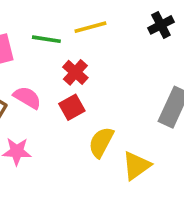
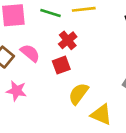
yellow triangle: (136, 166) -> (101, 115), turned 50

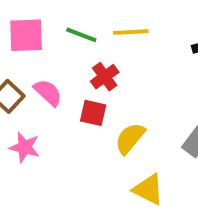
red square: (61, 65) -> (93, 113), turned 30
yellow semicircle: (78, 94) -> (130, 138), moved

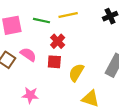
pink star: (25, 147) -> (30, 95), moved

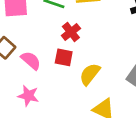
pink semicircle: (28, 54) -> (31, 60), moved

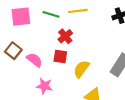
pink star: (28, 96) -> (44, 86), moved

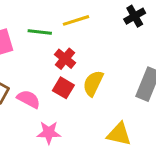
red square: (60, 57) -> (63, 88), turned 32
yellow semicircle: (81, 69) -> (93, 83), moved

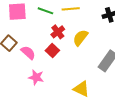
yellow semicircle: (93, 83) -> (80, 38), moved

